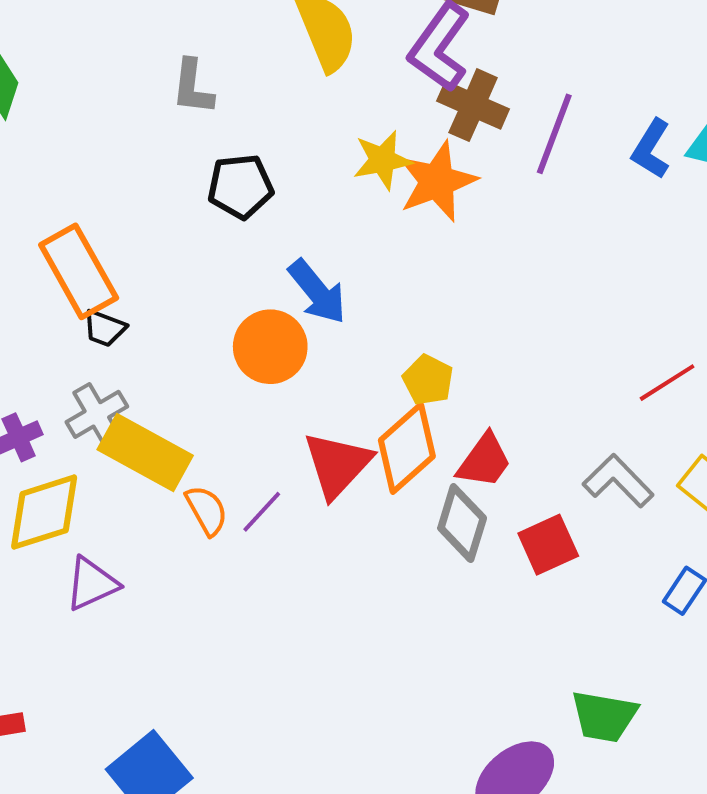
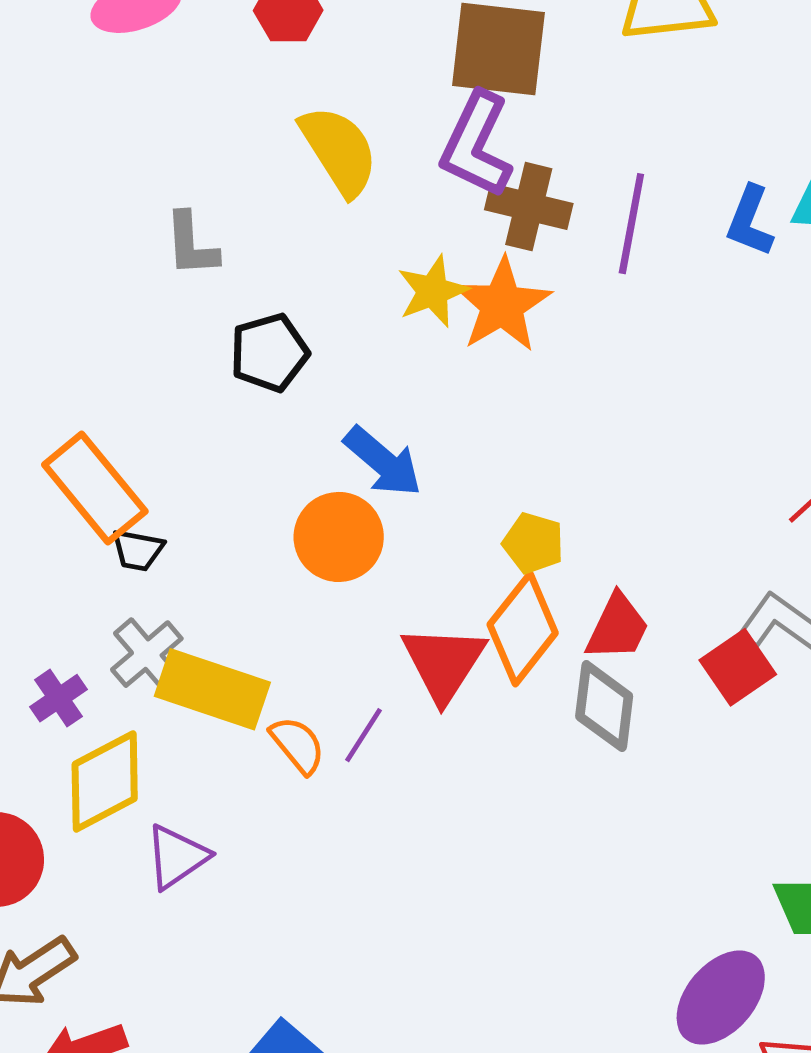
red square: (548, 545) -> (738, 667), moved

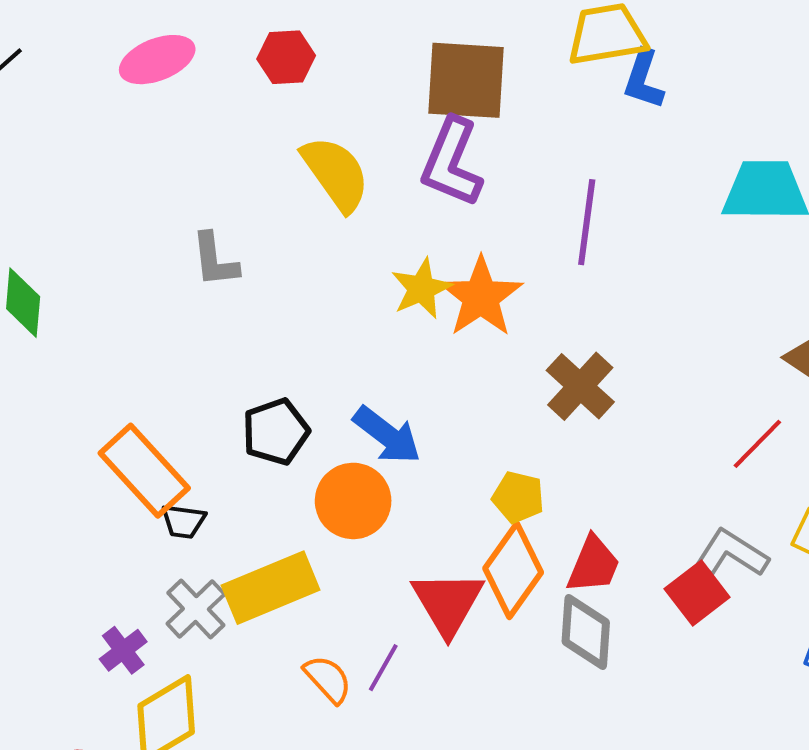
brown cross: (529, 207) -> (580, 386), moved, turned 32
blue L-shape: (750, 221) -> (644, 79), moved
black pentagon: (269, 353) -> (276, 432), moved
yellow rectangle: (212, 689) -> (271, 588), moved, turned -38

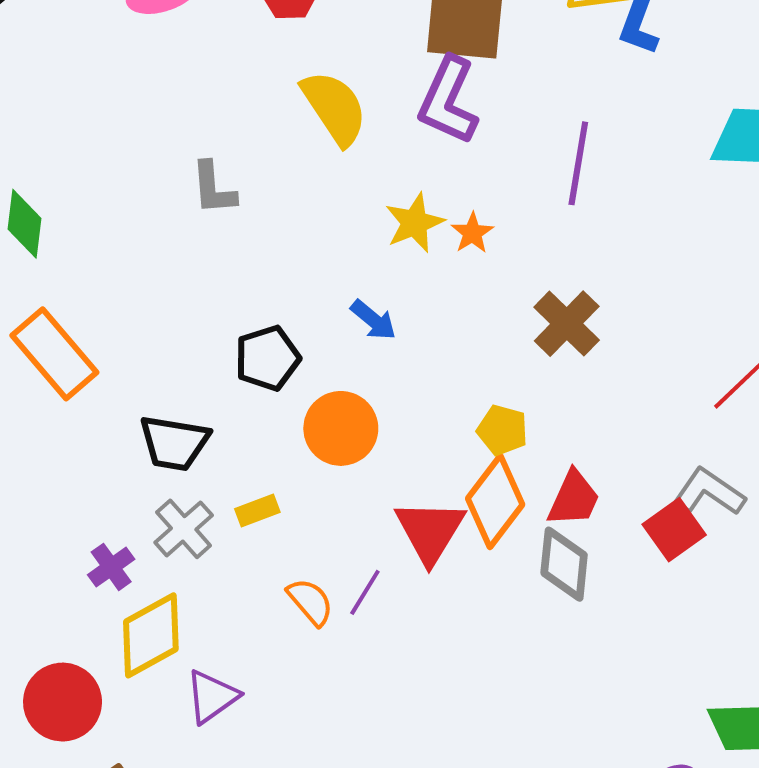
orange star: (481, 297) -> (472, 233), size x0.5
blue arrow: (387, 435) -> (373, 320), moved, size x0.7
orange rectangle: (144, 471) -> (54, 354), moved
black trapezoid: (183, 521) -> (174, 443), size x1.6
yellow rectangle: (271, 588) -> (257, 511), size x0.5

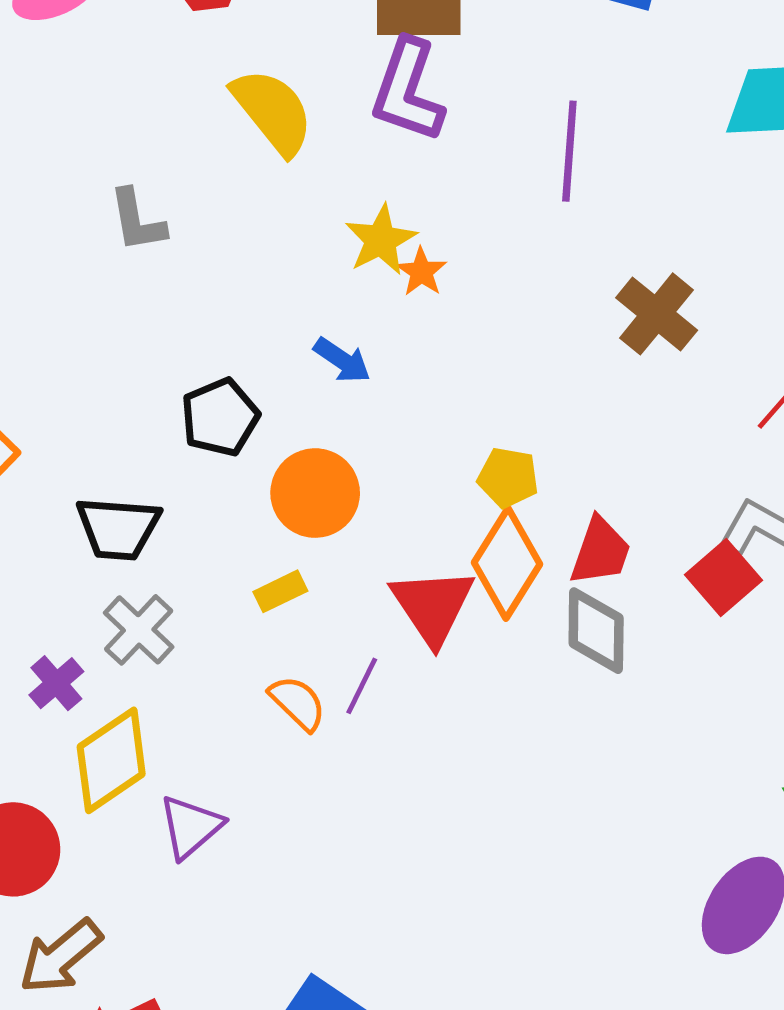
orange star: (472, 233) -> (421, 272), moved
brown cross: (567, 324) -> (657, 314), moved
yellow rectangle: (257, 511) -> (280, 591), moved

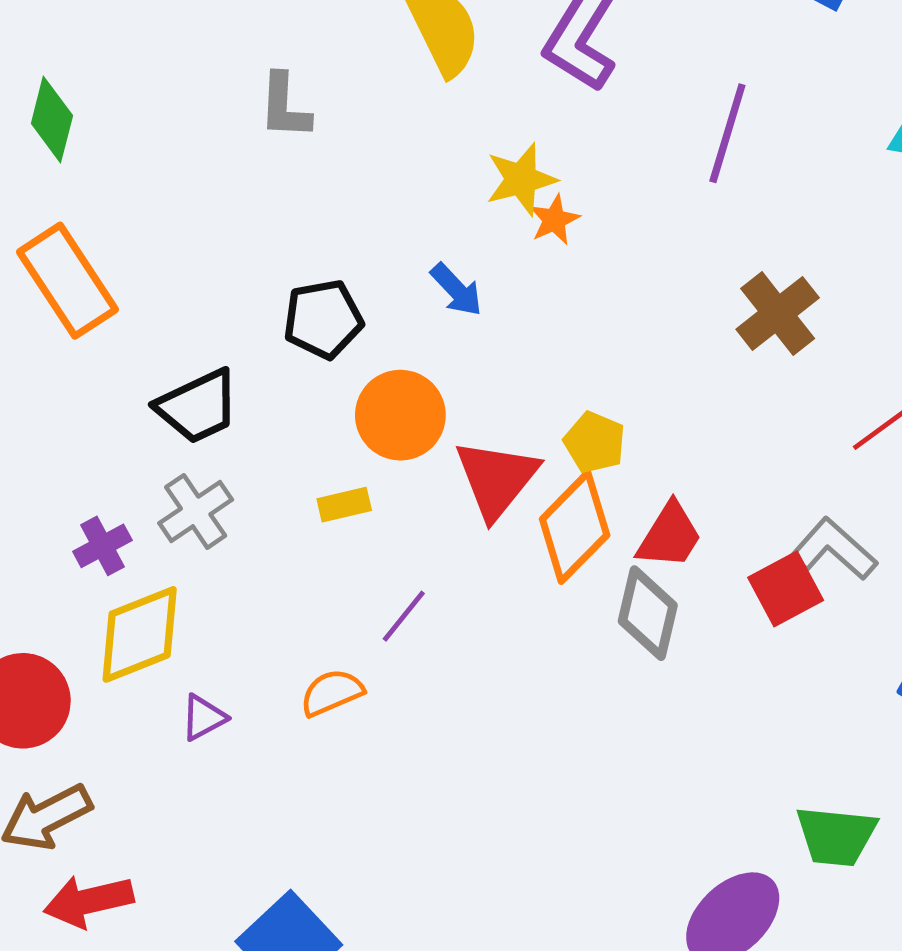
black trapezoid: (118, 528) -> (198, 406), turned -42
red triangle: (433, 606) -> (497, 479), moved
orange semicircle: (298, 703) -> (332, 693), moved, turned -80
purple triangle: (191, 827) -> (203, 718), size x0.7

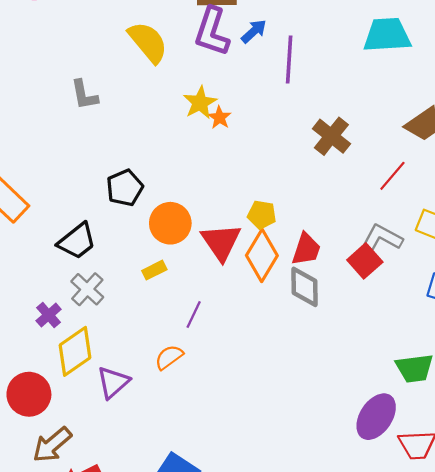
blue arrow: (457, 290) -> (254, 31), moved, turned -76
purple triangle: (203, 718) -> (113, 382), size x1.5

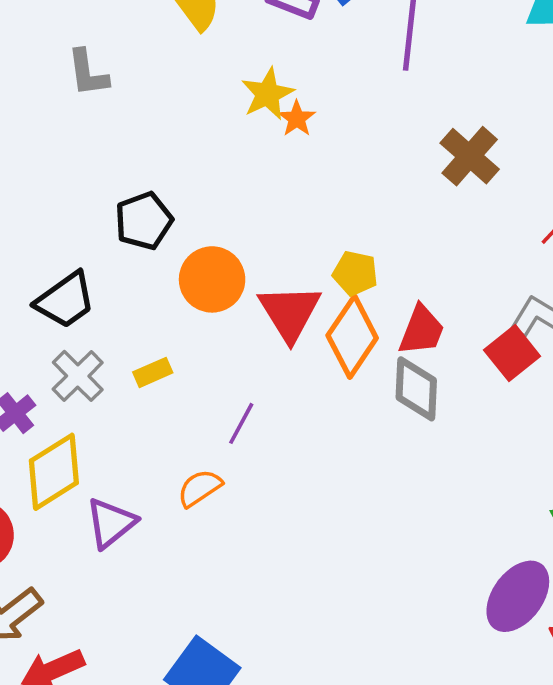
yellow rectangle: (154, 270) -> (153, 372), moved

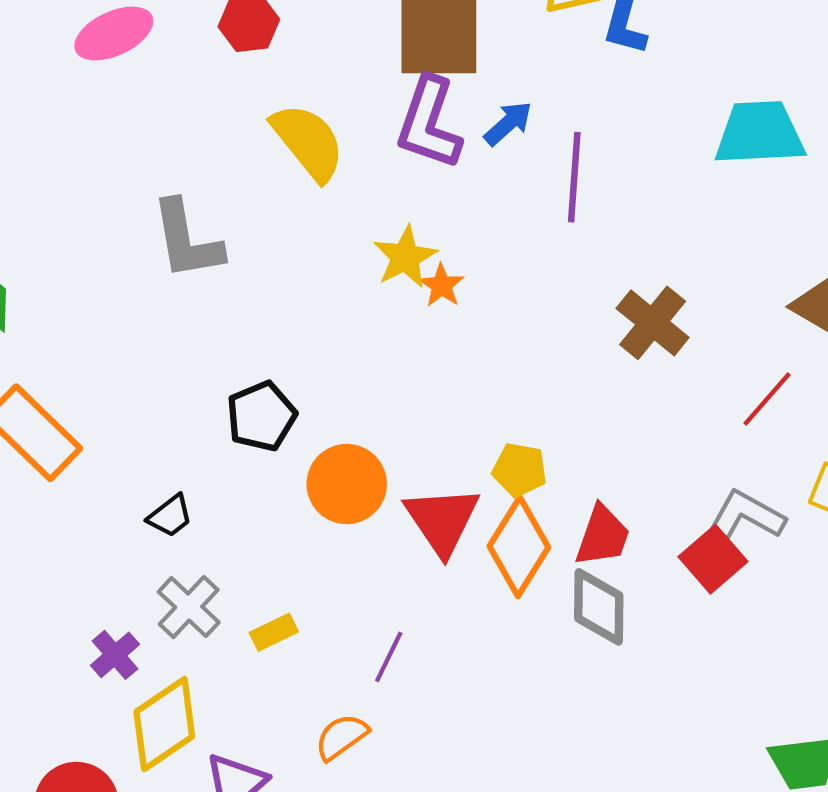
gray L-shape: (88, 73) -> (187, 240), size x1.4
black trapezoid: (65, 300) -> (170, 516), size x0.6
yellow rectangle: (153, 372) -> (274, 632), moved

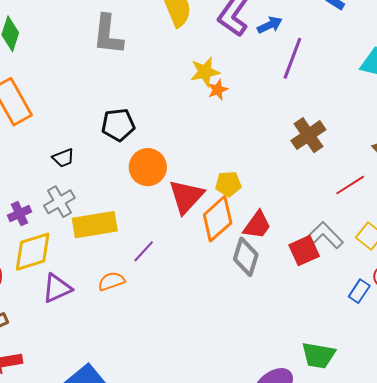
yellow pentagon: (520, 470) -> (228, 184), turned -30
yellow rectangle: (274, 632) -> (95, 225), size x2.0

